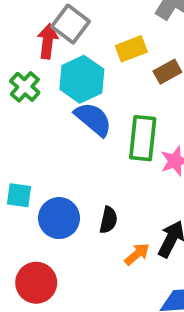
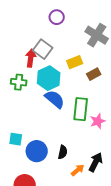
green cross: (25, 87) -> (19, 82), turned -35

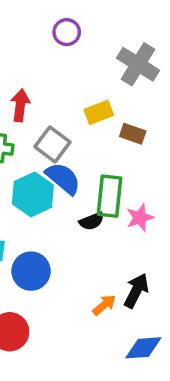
gray square: (43, 49) -> (52, 144), moved
brown rectangle: (94, 74) -> (133, 134), turned 48
cyan hexagon: (49, 78) -> (33, 194), moved
black semicircle: (63, 152) -> (92, 221), moved, turned 56

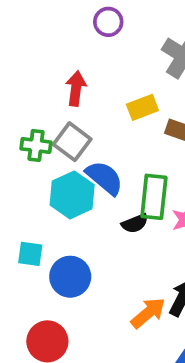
red arrow: (20, 105) -> (76, 88), moved
gray square: (52, 144) -> (72, 142), moved
orange arrow: (104, 305) -> (148, 313), size x1.4

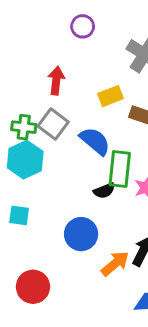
blue semicircle: (104, 178) -> (95, 141), moved
cyan hexagon: (72, 195) -> (25, 160), moved
blue circle: (70, 277) -> (81, 234), moved

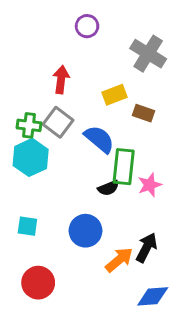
cyan square: (19, 215) -> (27, 226), moved

